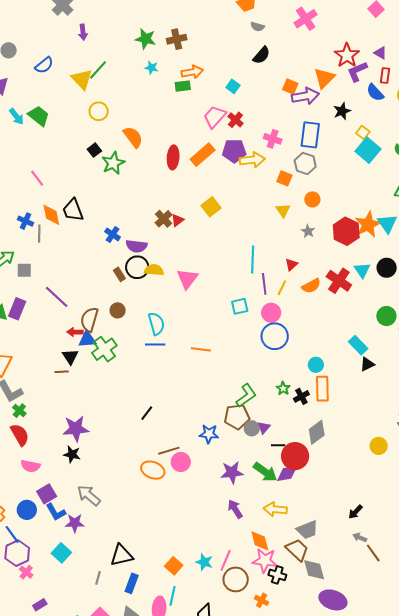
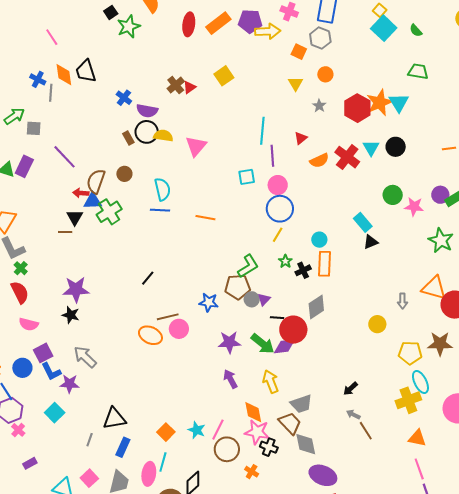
yellow line: (282, 288) -> (278, 235), moved
yellow arrow: (275, 509) -> (271, 381), turned 60

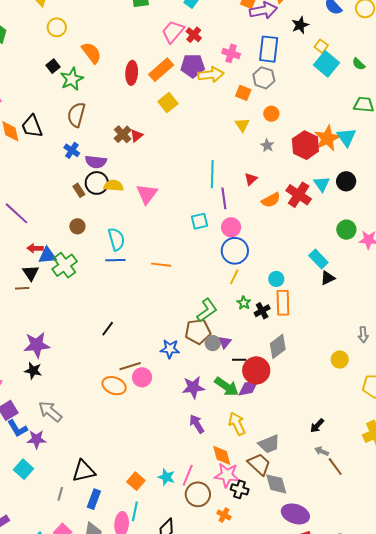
yellow square: (224, 76) -> (168, 103), moved
brown semicircle: (96, 181) -> (76, 115), moved

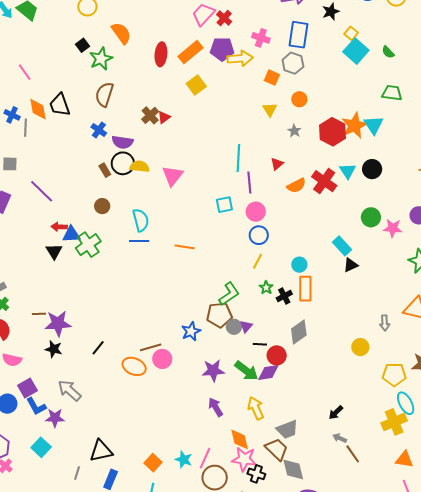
blue circle: (235, 251) -> (259, 235), size x0.7
brown line: (22, 288) -> (39, 314), moved
black line: (108, 329) -> (98, 348), moved
blue star: (170, 349) -> (191, 331), turned -30
red circle: (256, 370) -> (277, 355), size x0.7

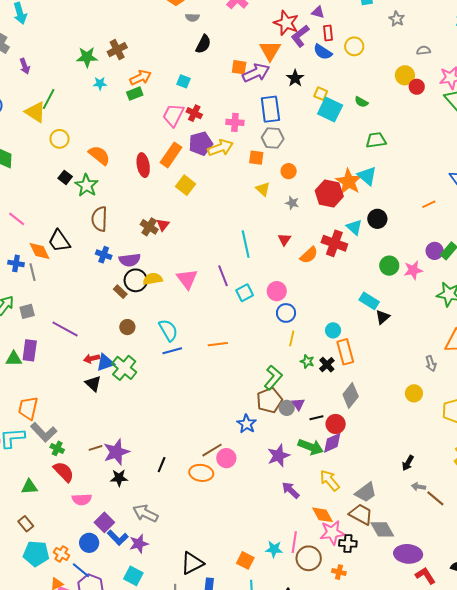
purple line: (249, 183) -> (223, 276), moved

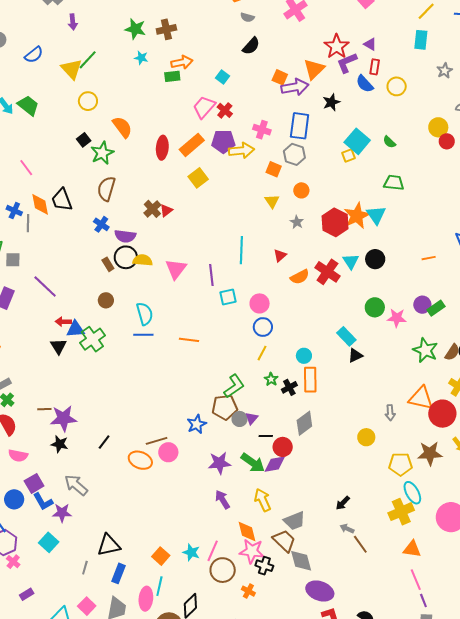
yellow square: (321, 94) -> (349, 155), moved, turned 32

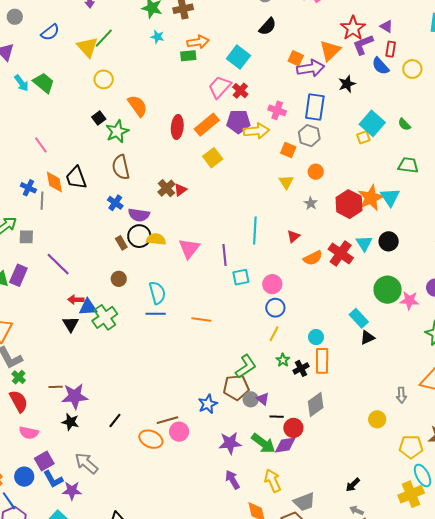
cyan square: (223, 77) -> (238, 57), size x1.6
brown semicircle: (106, 189) -> (121, 167), turned -30
green circle: (375, 307) -> (388, 290), size x1.4
purple triangle: (252, 418) -> (263, 399), turned -32

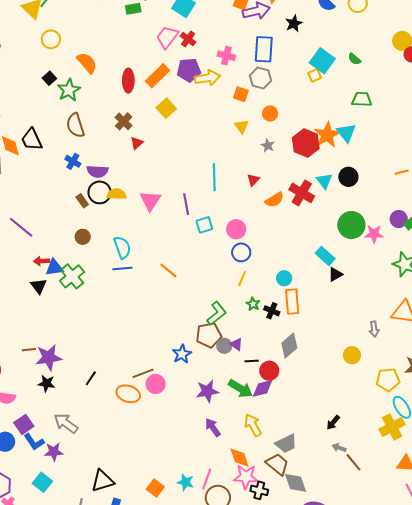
brown cross: (166, 188) -> (124, 121), moved
orange line: (201, 320) -> (168, 270), turned 36
black cross: (301, 368) -> (272, 311), turned -35

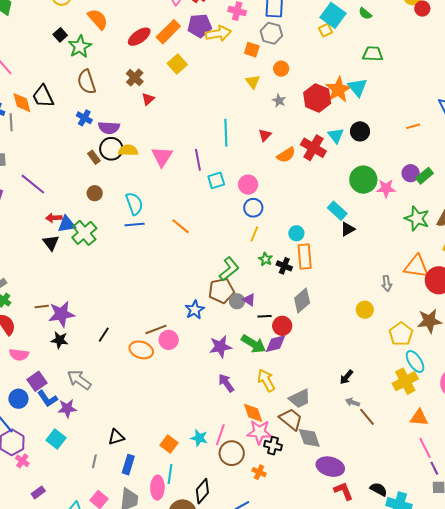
red ellipse: (128, 81) -> (139, 37), turned 55
yellow pentagon: (388, 380) -> (401, 334), turned -30
black triangle: (102, 481) -> (116, 437), size x0.7

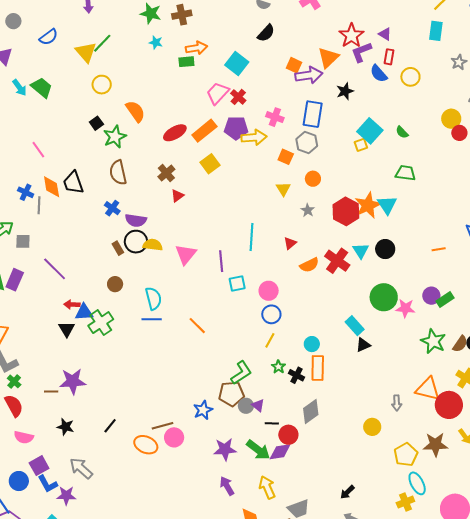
purple star: (61, 314) -> (73, 381), moved
yellow cross: (405, 381) -> (405, 502), size x0.7

